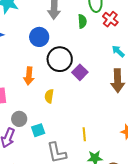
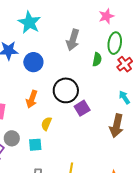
blue circle: (39, 37) -> (33, 62), moved
cyan square: (38, 130) -> (35, 145), moved

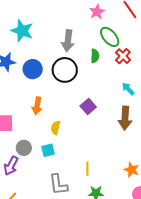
green ellipse: (115, 43) -> (110, 37), turned -40
black circle: (66, 90) -> (65, 70), moved

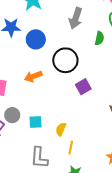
black circle: (65, 70) -> (65, 60), moved
orange arrow: (37, 106) -> (33, 76), turned 48
yellow semicircle: (56, 128) -> (61, 129), moved

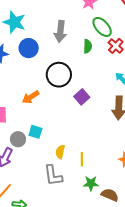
blue circle: (36, 39) -> (29, 48), moved
cyan square: (36, 122) -> (35, 132), moved, turned 32
yellow semicircle: (61, 129) -> (60, 152), moved

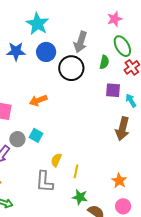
black circle: (59, 75) -> (71, 68), moved
purple square: (82, 97) -> (113, 90), moved, turned 35

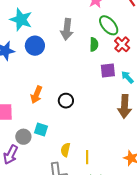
black circle: (71, 68) -> (66, 101), moved, size x0.6
orange arrow: (38, 100) -> (36, 95), turned -36

